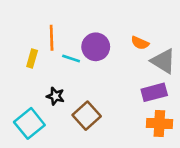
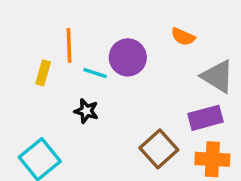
orange semicircle: (140, 43) -> (183, 37), moved
black star: (55, 96) -> (86, 111), moved
brown square: (87, 116) -> (159, 149), moved

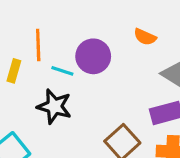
black star: (86, 111) -> (54, 106), size x1.5

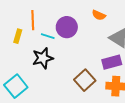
black star: (54, 106) -> (43, 58), turned -30

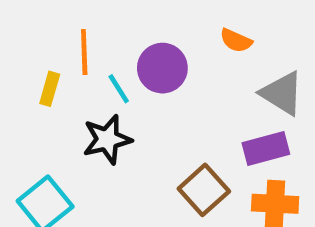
cyan line: (48, 36) -> (119, 89), turned 40

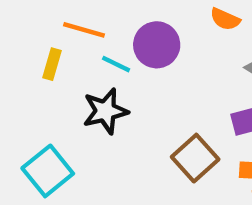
orange line: (84, 52) -> (84, 30), turned -72
cyan line: (119, 89) -> (116, 64), turned -32

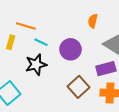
orange semicircle: (225, 19) -> (93, 21), turned 80
purple circle: (157, 45) -> (70, 49), moved

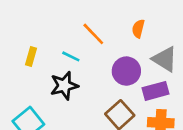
orange line: (26, 26) -> (93, 34), moved, turned 30
purple circle: (70, 49) -> (126, 71), moved

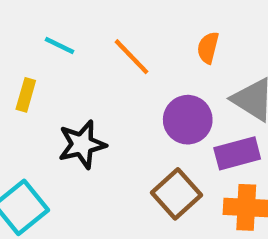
cyan line: (71, 56) -> (60, 45), moved

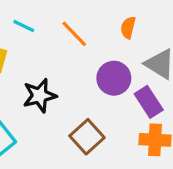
purple rectangle: (237, 153) -> (149, 102), turned 72
brown square: (176, 194) -> (87, 137), moved

